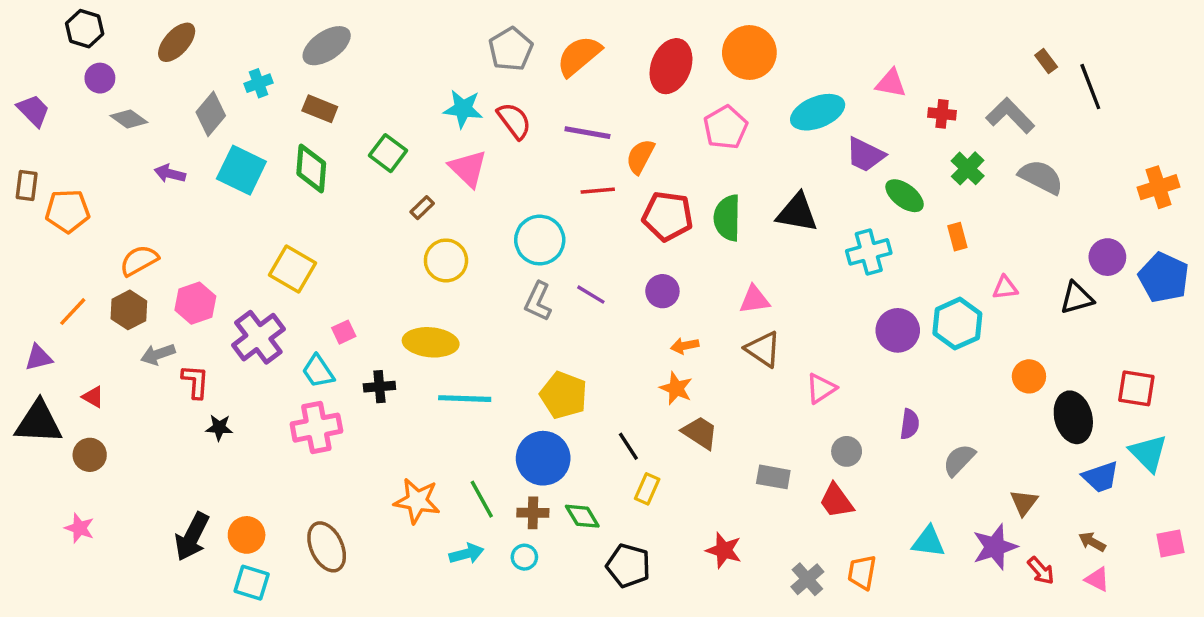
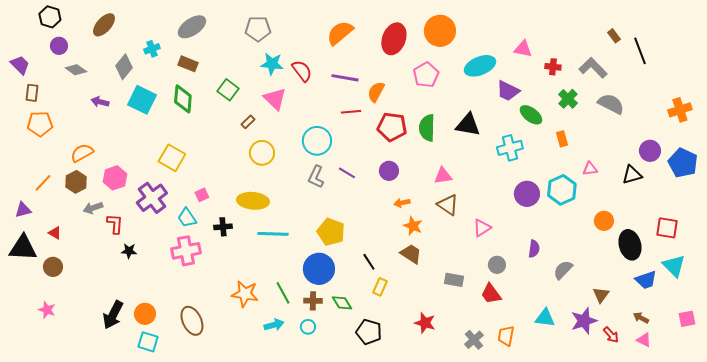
gray pentagon: (511, 49) -> (258, 29), moved, turned 30
brown rectangle: (27, 185) -> (32, 93), moved
orange star: (676, 388) -> (413, 226), moved

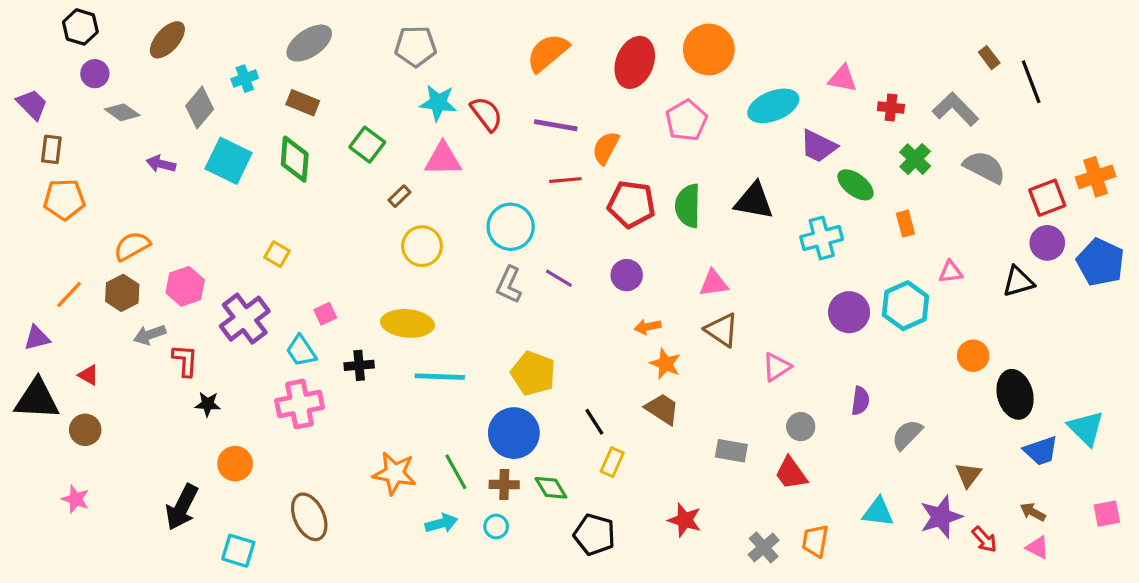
pink triangle: (275, 99) -> (443, 159), turned -45
yellow square: (172, 158) -> (277, 254), size x0.6
red square: (667, 228) -> (1047, 198), moved, turned -30
orange circle: (145, 314) -> (235, 464), moved

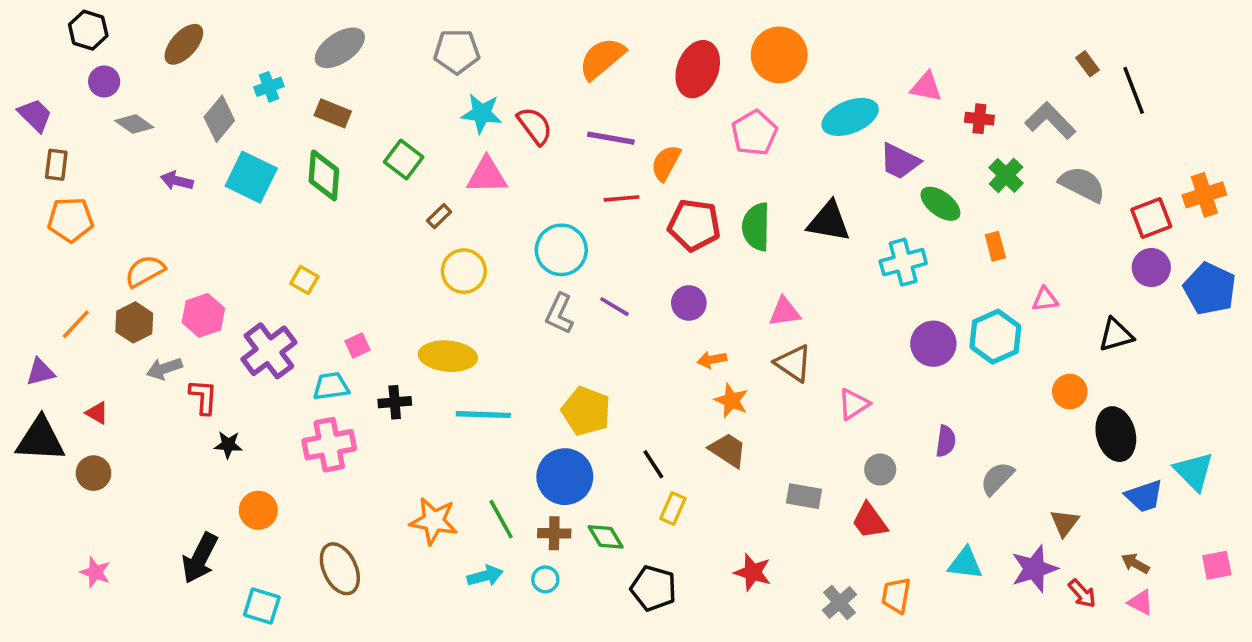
black triangle: (1018, 282) -> (1116, 335), moved
cyan trapezoid: (301, 351) -> (331, 386), turned 116
pink star: (76, 499) -> (95, 572), moved

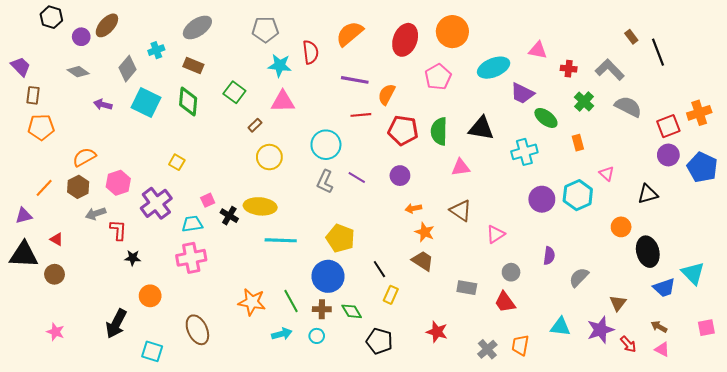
purple circle: (104, 82) -> (81, 37), moved
red semicircle: (535, 126) -> (311, 52), moved, turned 30
pink triangle: (1045, 299) -> (607, 173), turned 49
pink triangle: (785, 312) -> (461, 167), moved
black cross: (395, 402) -> (229, 216), moved, turned 36

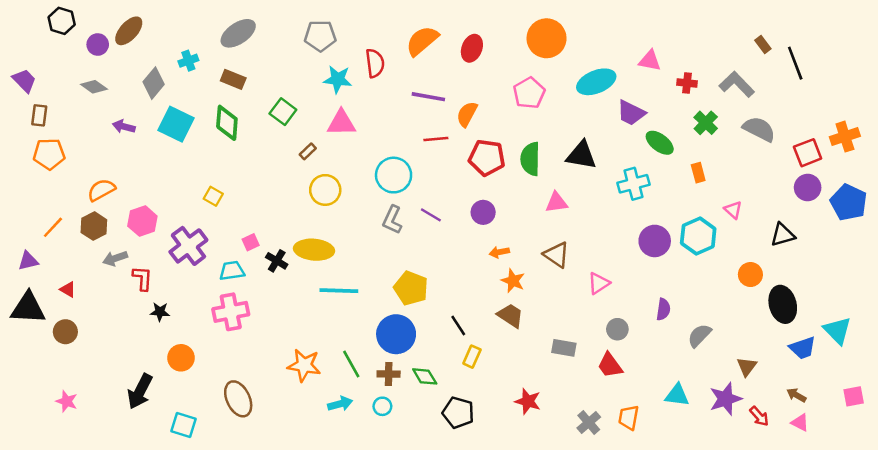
red ellipse: (405, 40) -> (472, 48), moved, size x0.7

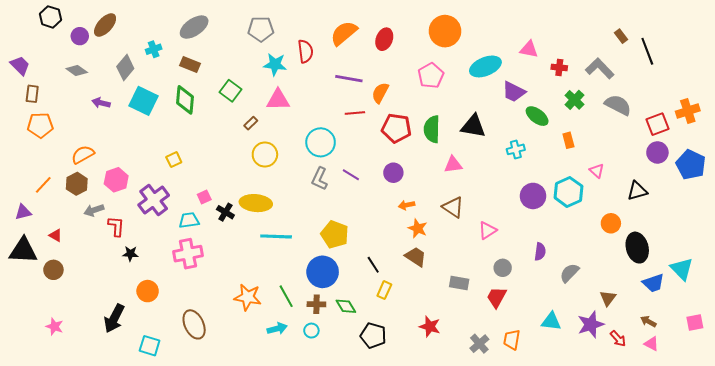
cyan cross: (634, 184) -> (516, 149), size x0.7
yellow square: (213, 196) -> (174, 160), turned 35
red trapezoid: (610, 365) -> (497, 297), turned 65

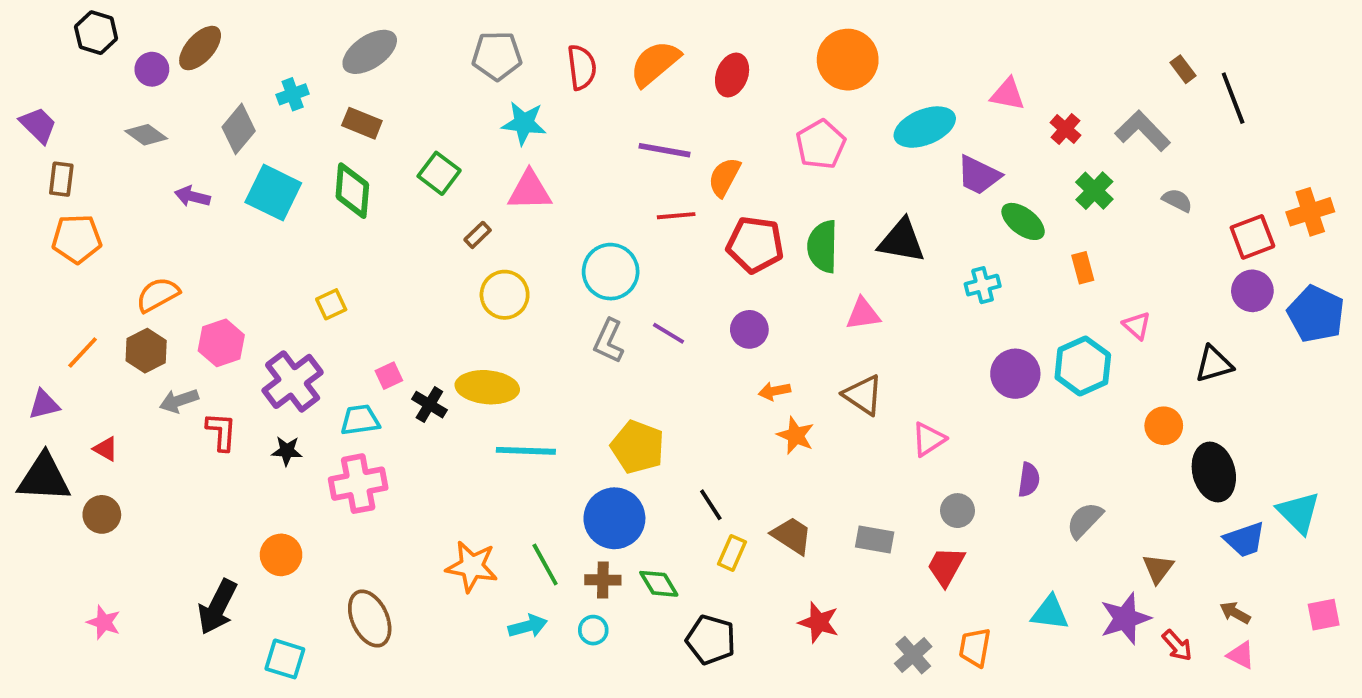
red semicircle: (305, 51) -> (582, 67), moved
red cross: (559, 67) -> (1065, 129), turned 35
gray semicircle: (618, 105) -> (1177, 200), size x0.6
black star: (130, 254) -> (287, 451), moved
brown trapezoid: (416, 257) -> (792, 536), moved

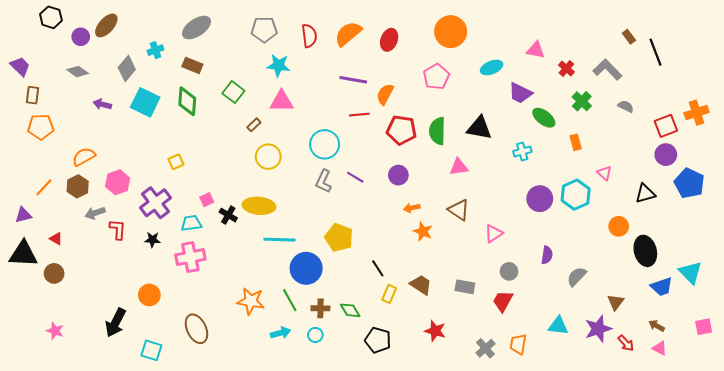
cyan ellipse: (925, 127) -> (492, 67), size x0.7
blue pentagon: (1316, 314) -> (689, 183), moved
blue circle: (614, 518) -> (306, 268), moved

